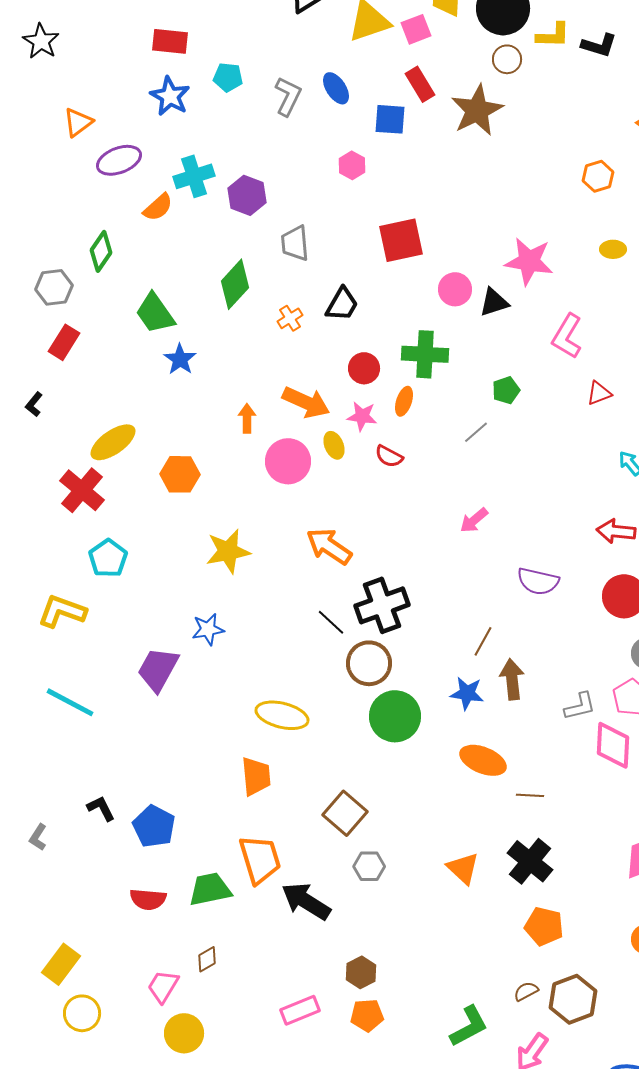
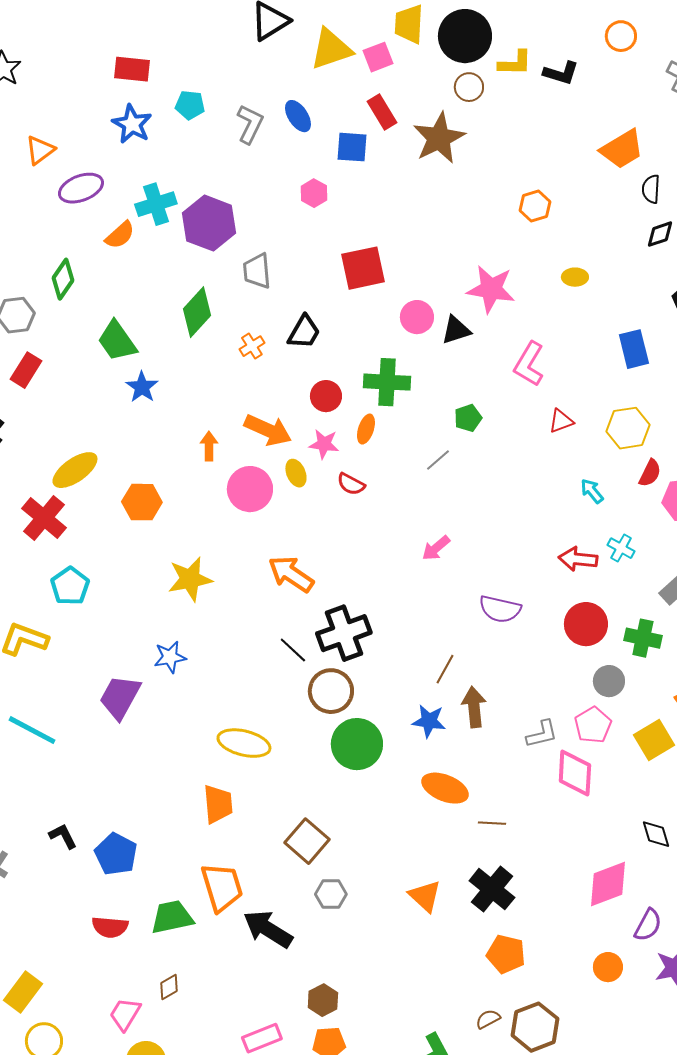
orange hexagon: (598, 176) -> (535, 206), moved
purple hexagon: (247, 195) -> (209, 223), size x1.4

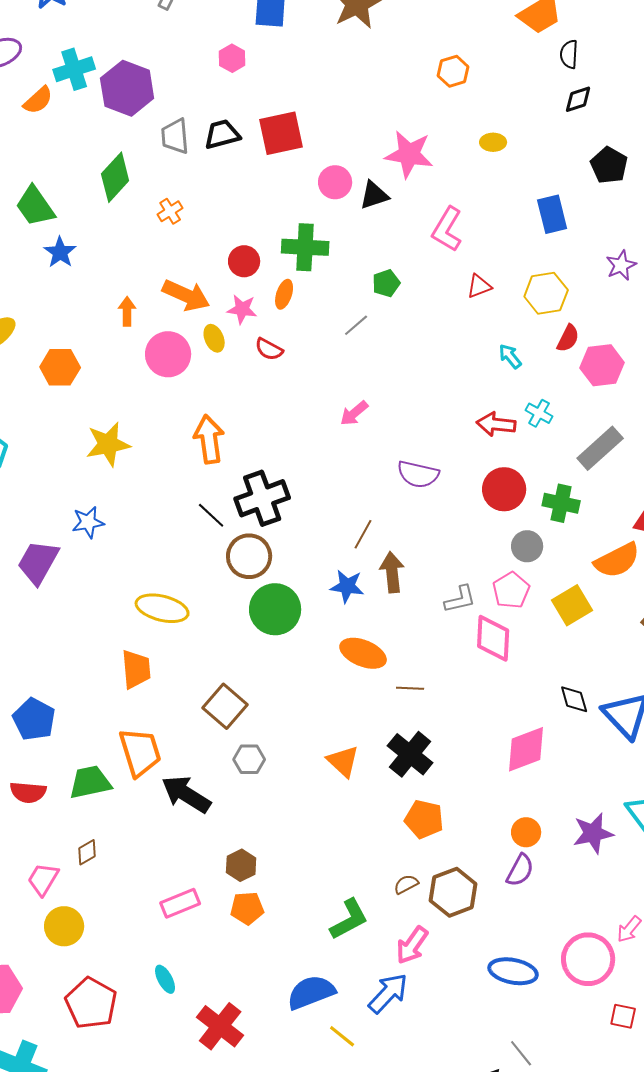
black trapezoid: (304, 332) -> (222, 134), moved, turned -135
orange arrow: (291, 574) -> (209, 439), turned 48
purple semicircle: (648, 925) -> (520, 870), moved

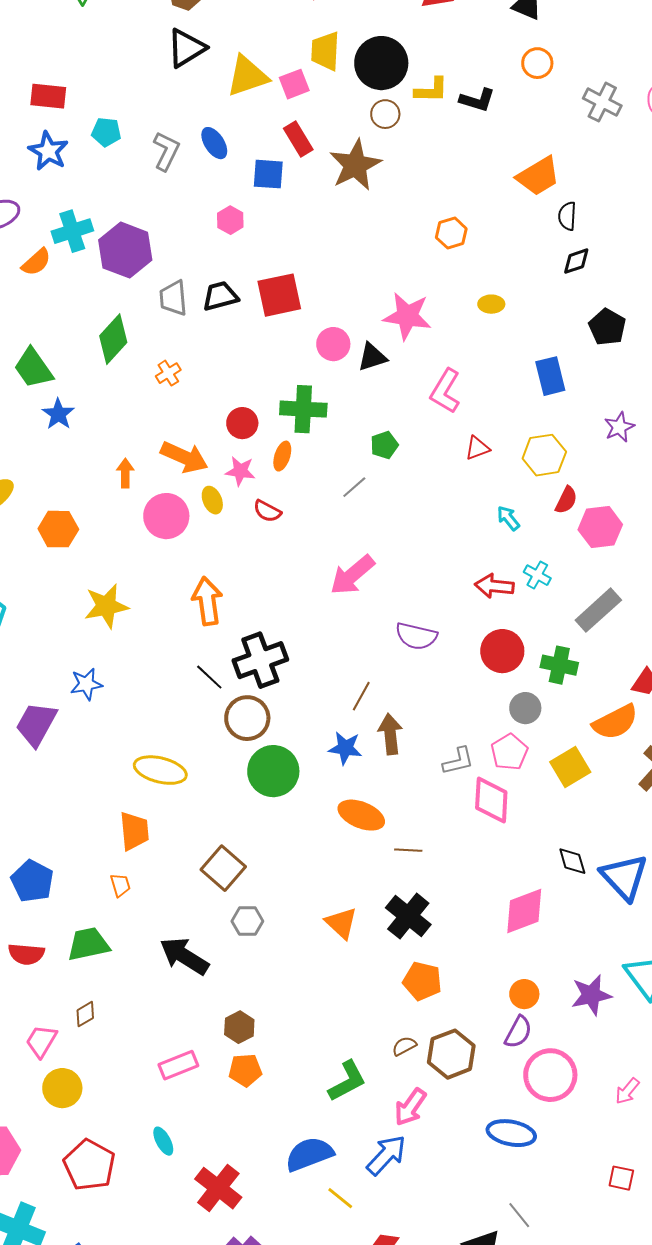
pink arrow: (354, 413) -> (352, 575), size x1.6
orange trapezoid: (140, 752) -> (120, 885), moved, size x0.5
pink circle: (588, 959) -> (550, 1075), moved

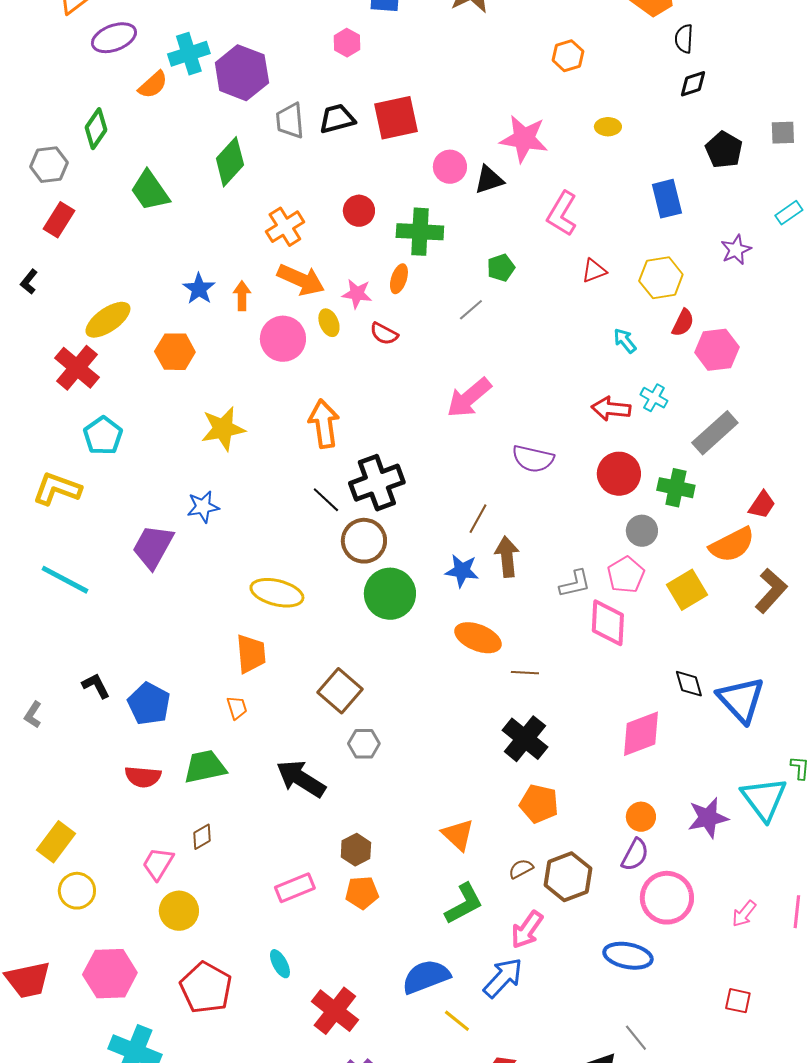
orange cross: (168, 373) -> (285, 227), moved, size x1.5
blue star: (58, 414) -> (199, 289), moved
red circle: (242, 423) -> (359, 211), moved
orange triangle: (341, 923) -> (458, 835), moved

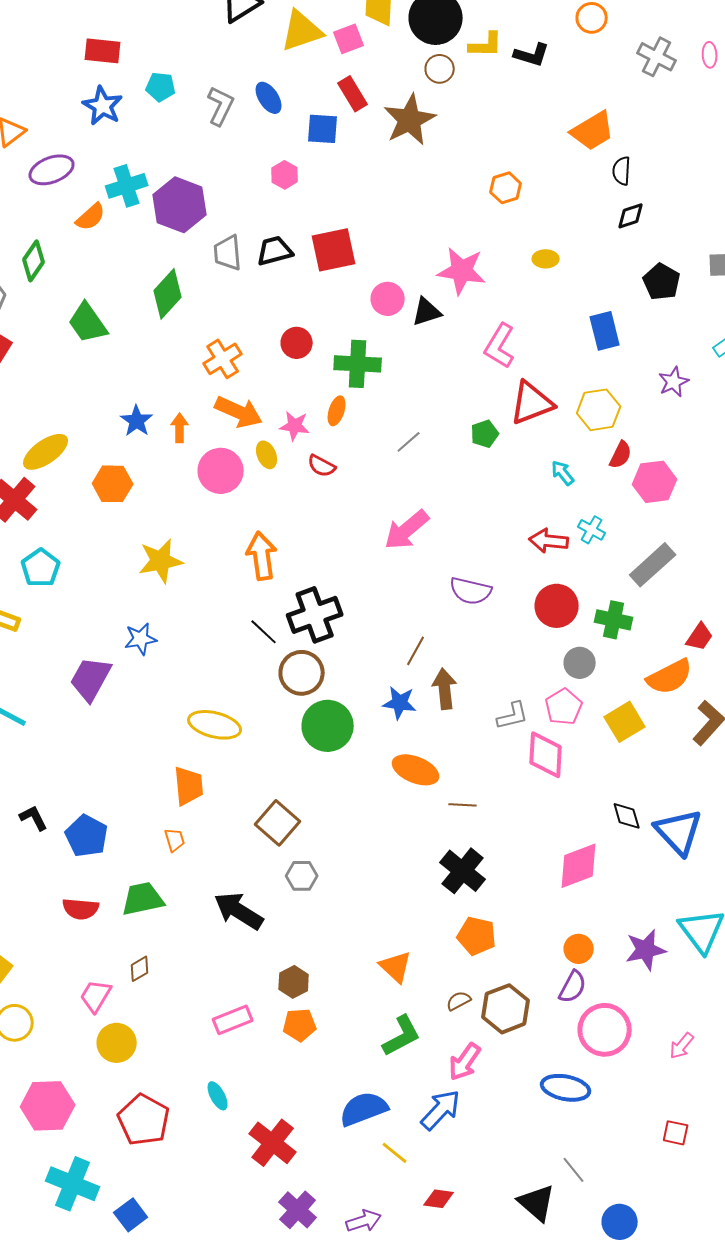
green pentagon: (501, 268) -> (485, 434), moved
red triangle: (594, 271) -> (532, 403), size x1.8

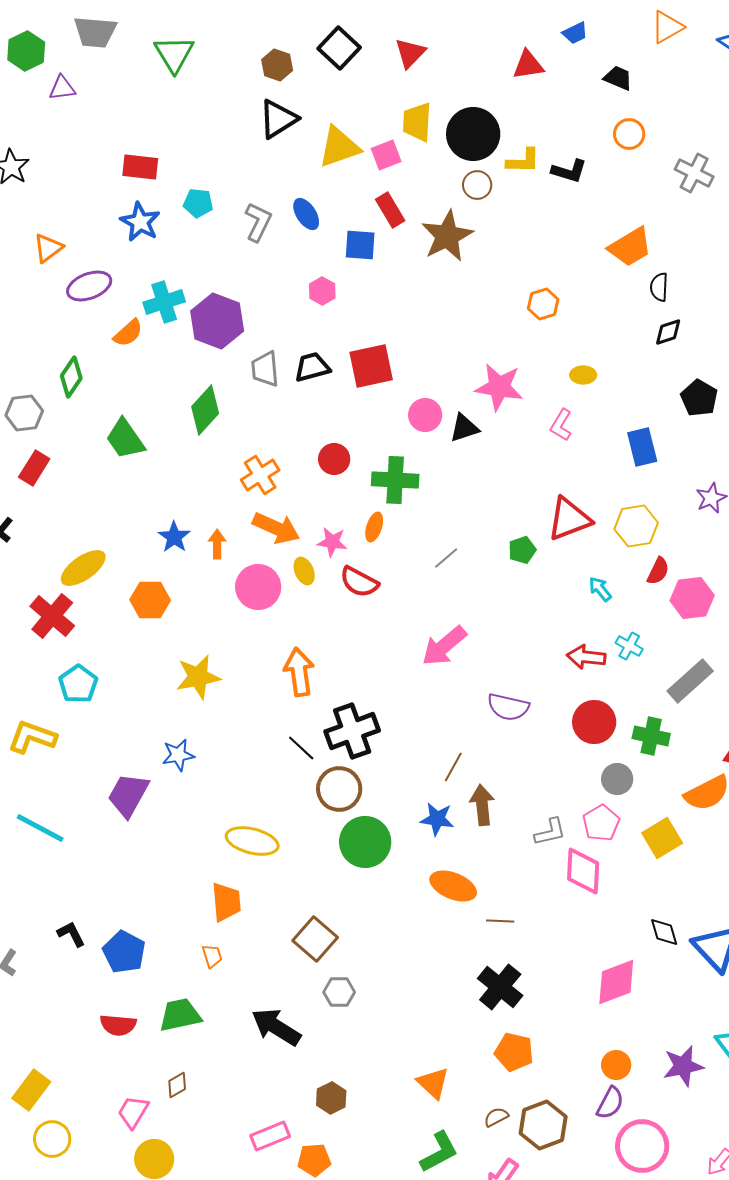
pink L-shape: (500, 346) -> (561, 425), moved, size x0.7
red semicircle: (322, 466) -> (359, 582), size x1.4
orange pentagon: (300, 1025) -> (314, 1160), moved

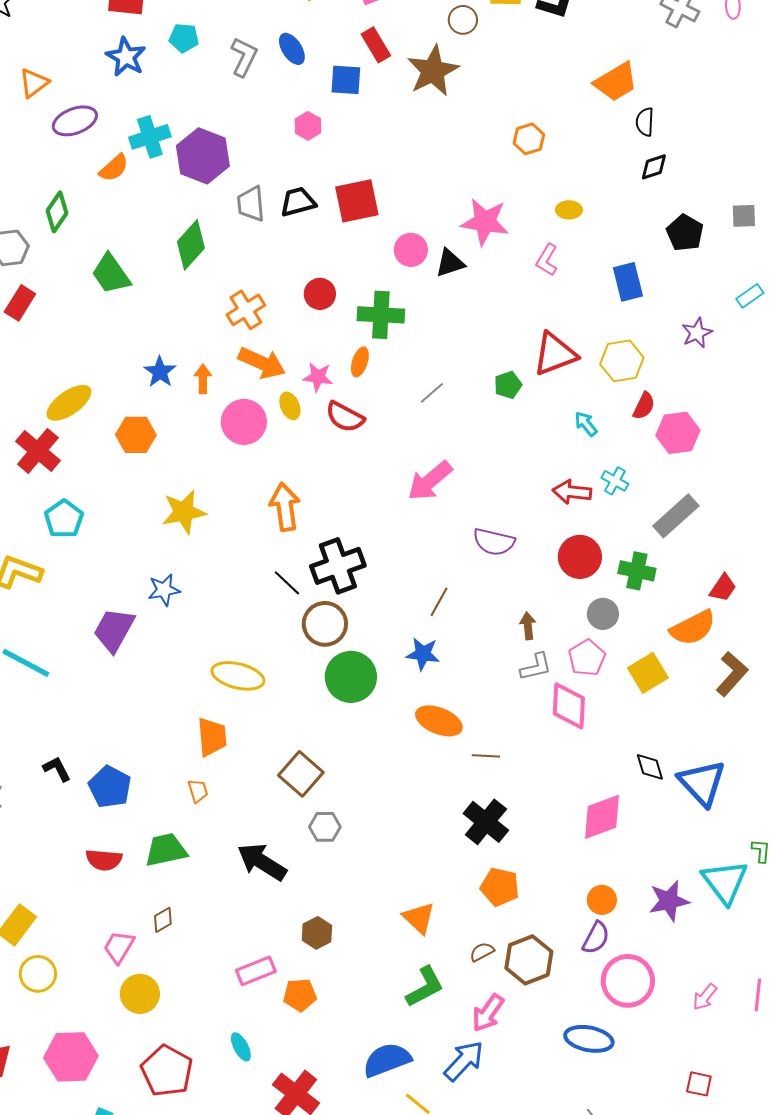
brown arrow: (482, 805) -> (528, 626), moved, size x0.7

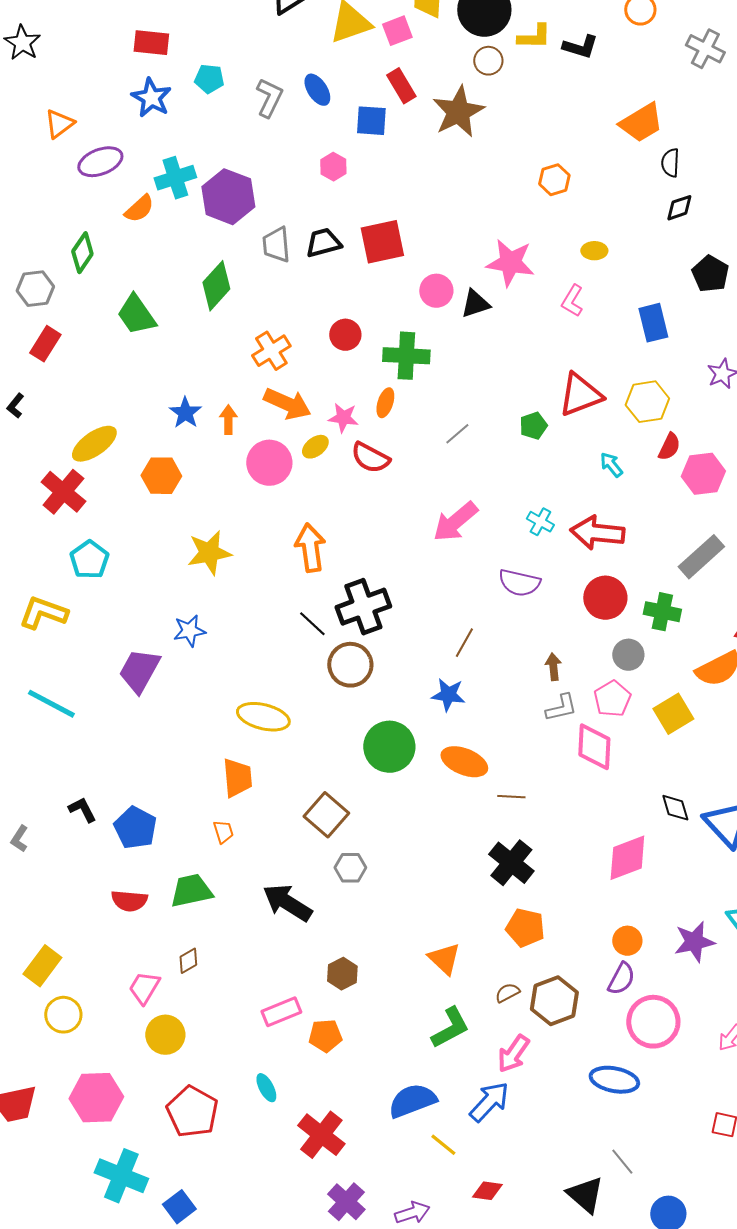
yellow ellipse: (290, 406) -> (315, 447), turned 76
cyan cross: (615, 481) -> (540, 522), moved
red arrow: (572, 492) -> (597, 533), size x1.4
green circle: (351, 677) -> (389, 747), moved

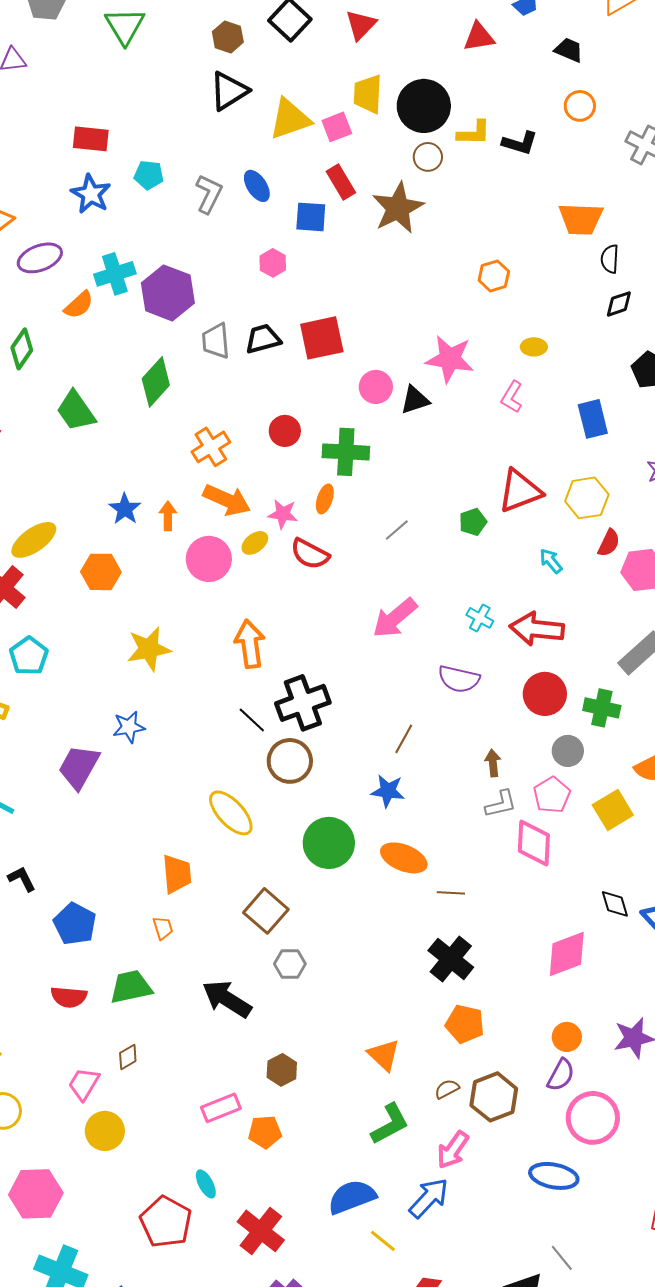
orange trapezoid: (641, 123) -> (581, 219), turned 33
yellow ellipse: (263, 717) -> (231, 813), moved, turned 33
black L-shape: (82, 810) -> (22, 879), moved
red pentagon: (192, 1112) -> (166, 1222), moved

